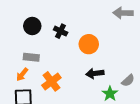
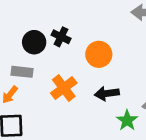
black circle: (32, 26) -> (34, 42), moved
orange cross: (51, 81) -> (64, 88), moved

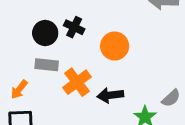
gray rectangle: (22, 72) -> (47, 65), moved
black arrow: (107, 93) -> (110, 95), moved

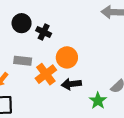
black circle: (45, 33) -> (22, 23), moved
orange circle: (115, 46) -> (67, 57), moved

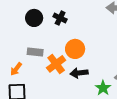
black cross: (44, 32) -> (60, 18), moved

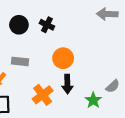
orange cross: (56, 64) -> (43, 95), moved
black arrow: (79, 73) -> (67, 84), turned -84

